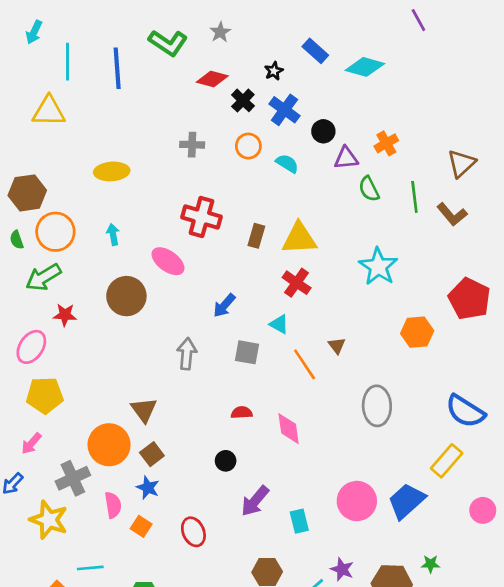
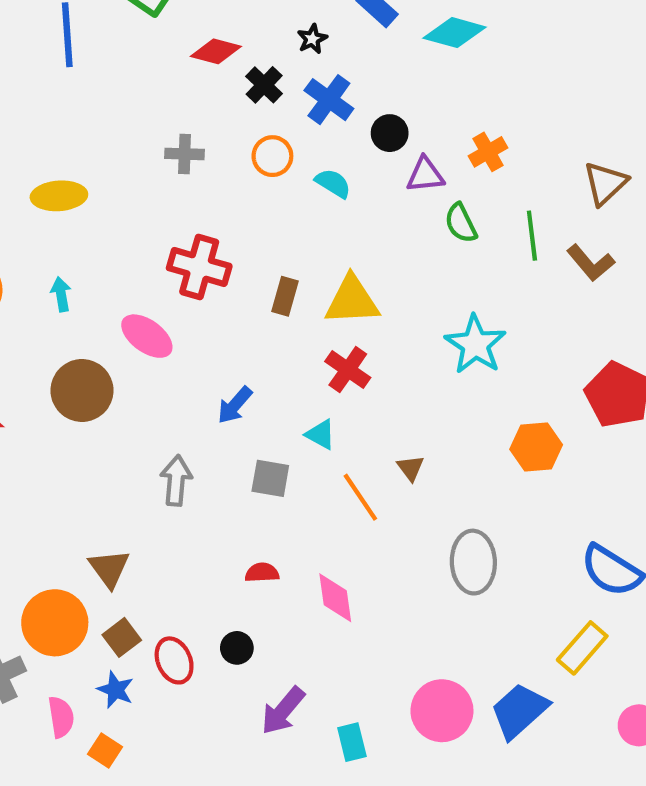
red ellipse: (193, 532) -> (174, 660), moved

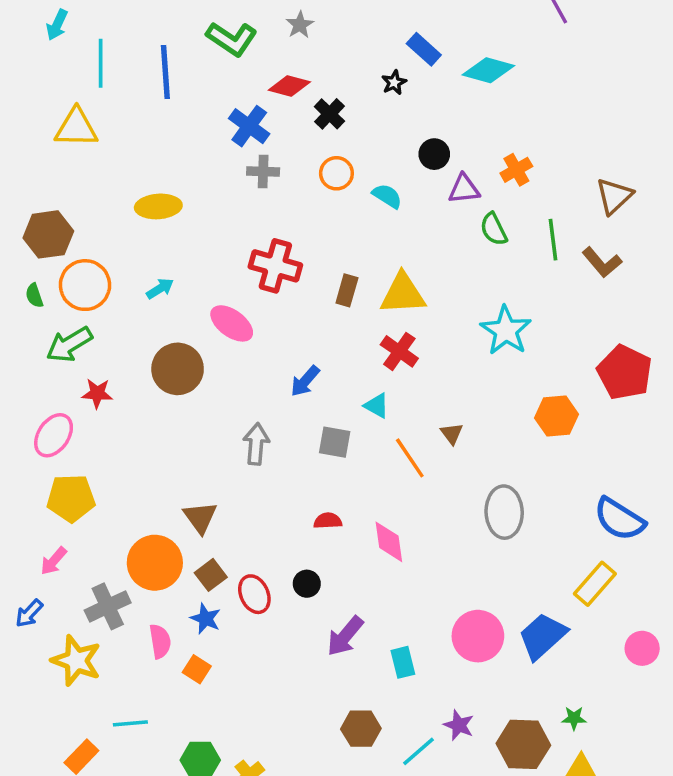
black star: (312, 39) -> (394, 82), moved
blue cross: (329, 100) -> (249, 126), moved
cyan arrow: (61, 294) -> (160, 289), turned 68

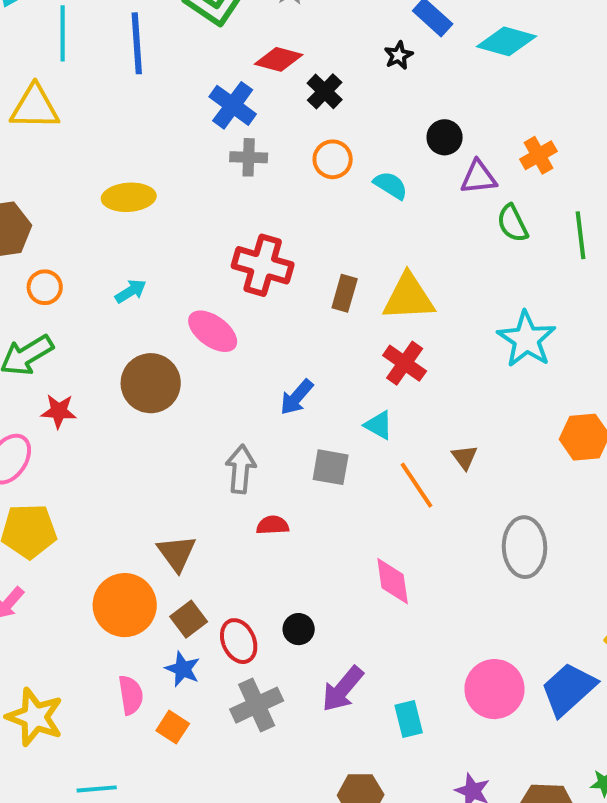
orange circle: (85, 285) -> (45, 287), size x0.6
red semicircle: (328, 521) -> (273, 525), moved
gray cross: (108, 606) -> (257, 705), moved

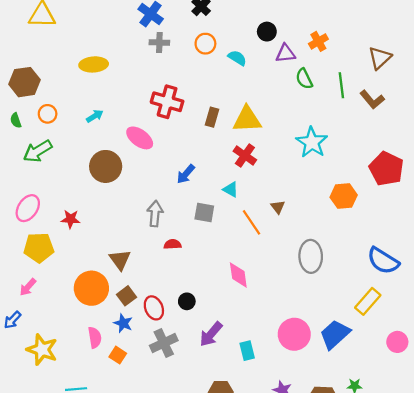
red star: (59, 411) -> (71, 219), moved

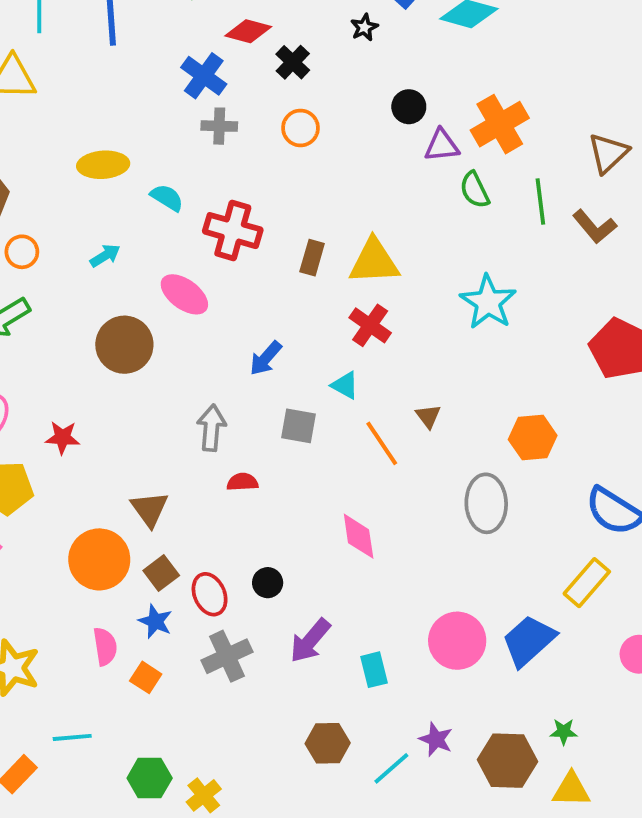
orange cross: (318, 41) -> (500, 124), size x1.6
cyan semicircle: (237, 58) -> (167, 198), moved
orange hexagon: (344, 196) -> (533, 438), moved

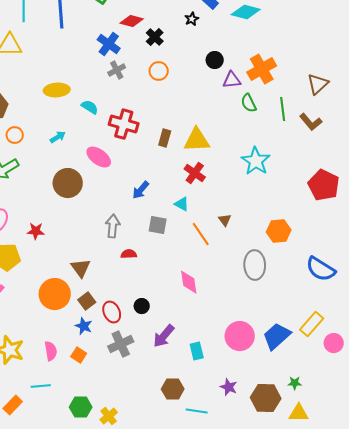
gray cross: (219, 126) -> (117, 70), turned -30
yellow rectangle: (587, 583) -> (312, 324), moved
pink semicircle: (105, 646) -> (51, 351), moved
cyan line: (391, 768) -> (197, 411), moved, turned 50

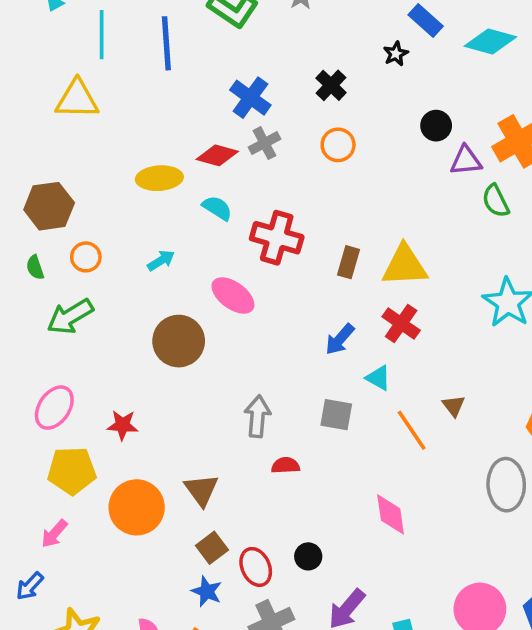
red diamond: (132, 21) -> (217, 155), moved
blue arrow: (141, 190) -> (340, 339), moved
orange circle: (55, 294) -> (137, 507), moved

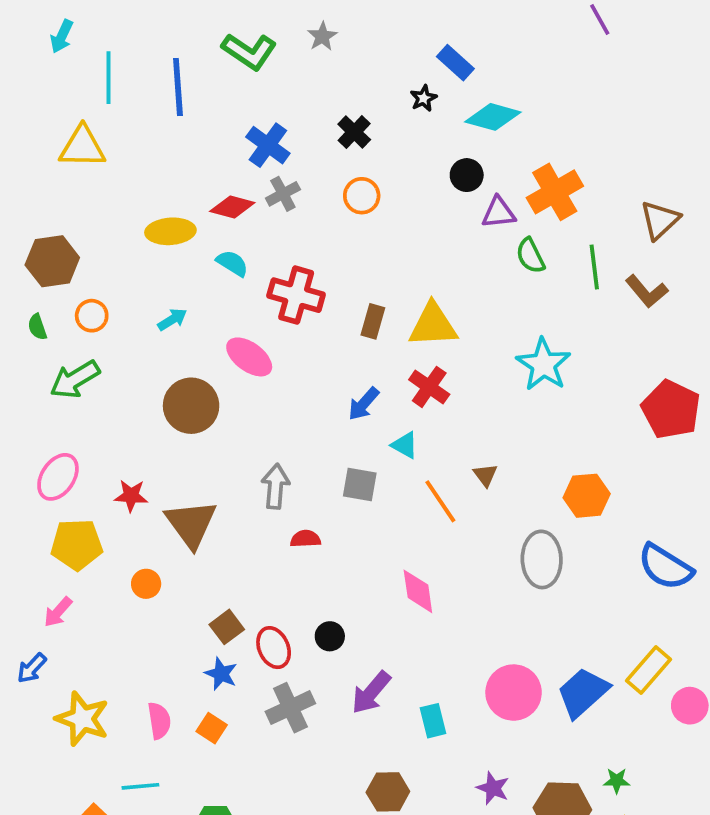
cyan diamond: (490, 42) -> (493, 117), moved
brown triangle: (201, 490) -> (191, 524), moved, size x1.4
orange circle: (137, 507) -> (146, 584), size x0.5

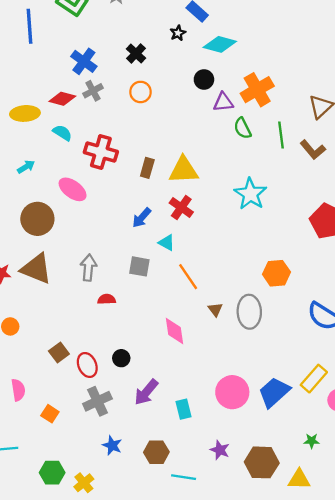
brown triangle: (485, 475) -> (215, 309), moved
brown triangle: (191, 524) -> (36, 269), moved, turned -32
blue star: (221, 674) -> (112, 445), moved
pink semicircle: (159, 721) -> (18, 390), moved
green star: (617, 781) -> (312, 441), moved

